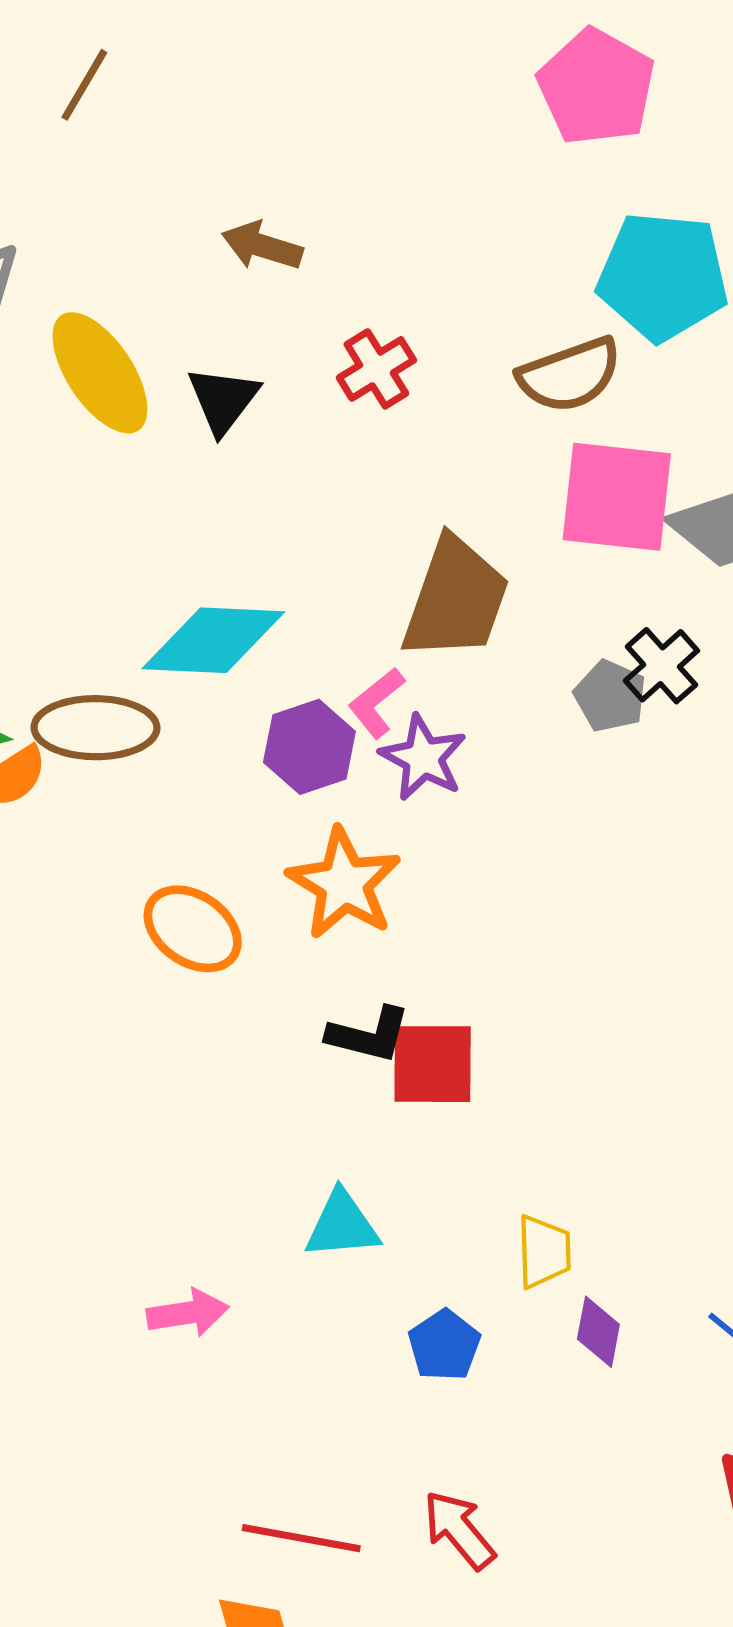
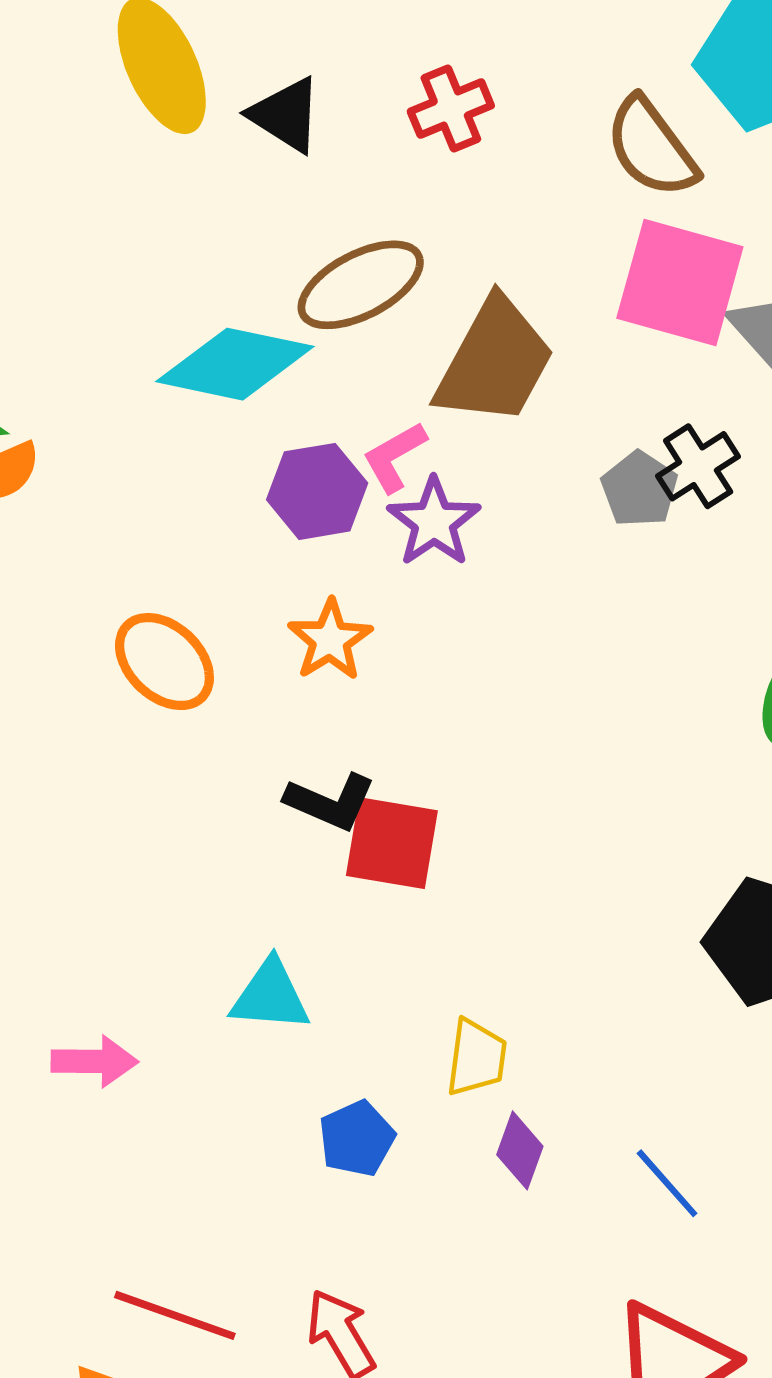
brown semicircle: (570, 375) -> (651, 147), turned 64
black triangle: (223, 400) -> (286, 115), turned -44
brown ellipse: (95, 728) -> (361, 285), moved, turned -37
orange star: (344, 884) -> (330, 640), size x0.7

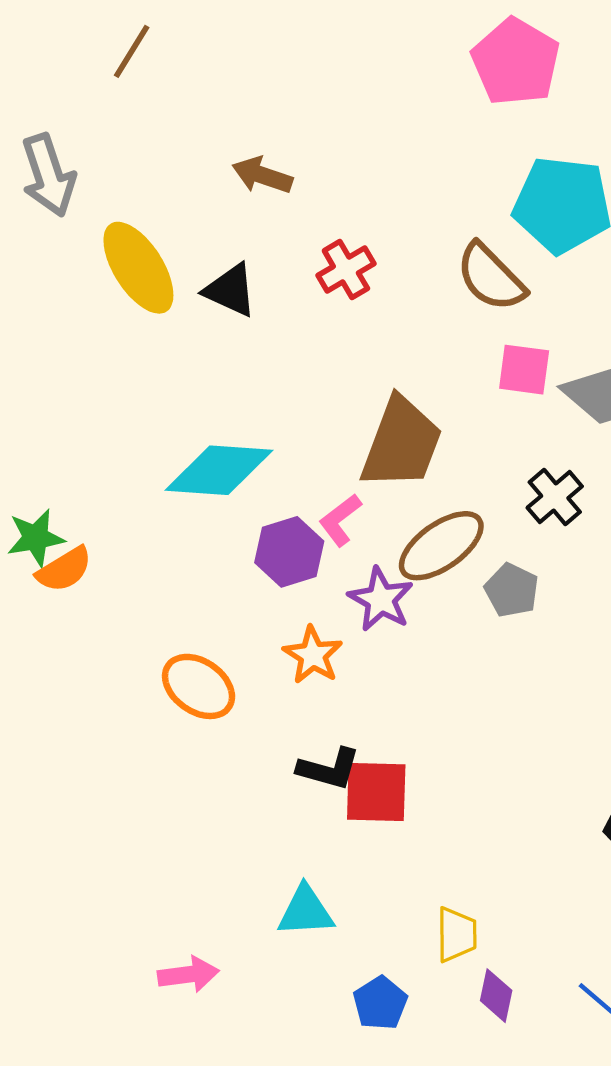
pink square: (680, 283) -> (524, 370), size x0.6
brown ellipse: (361, 285) -> (441, 546), moved
gray pentagon: (639, 489) -> (512, 590), moved
purple star: (434, 522) -> (381, 599), moved

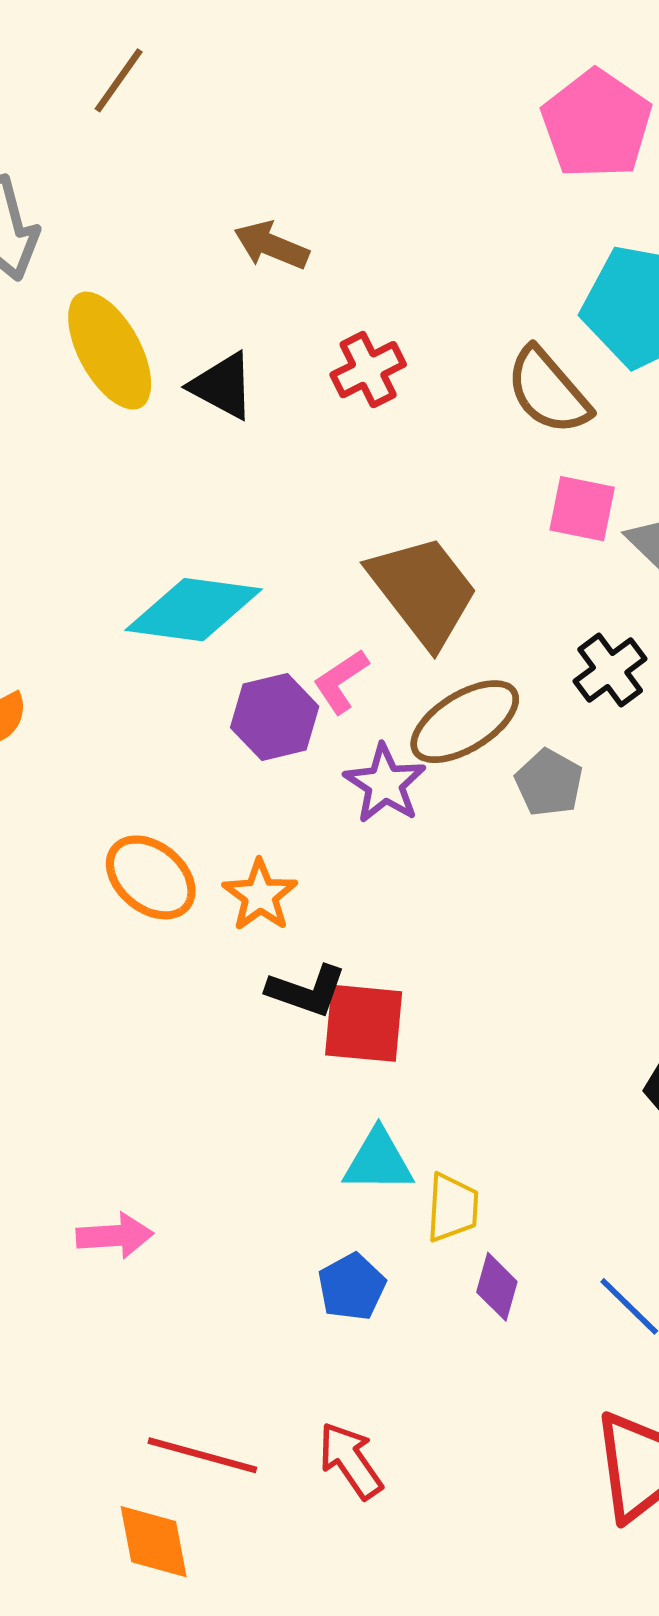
brown trapezoid: (401, 443) -> (423, 591), turned -62
orange star: (313, 655) -> (260, 895), moved
cyan triangle: (306, 911) -> (378, 1161), moved

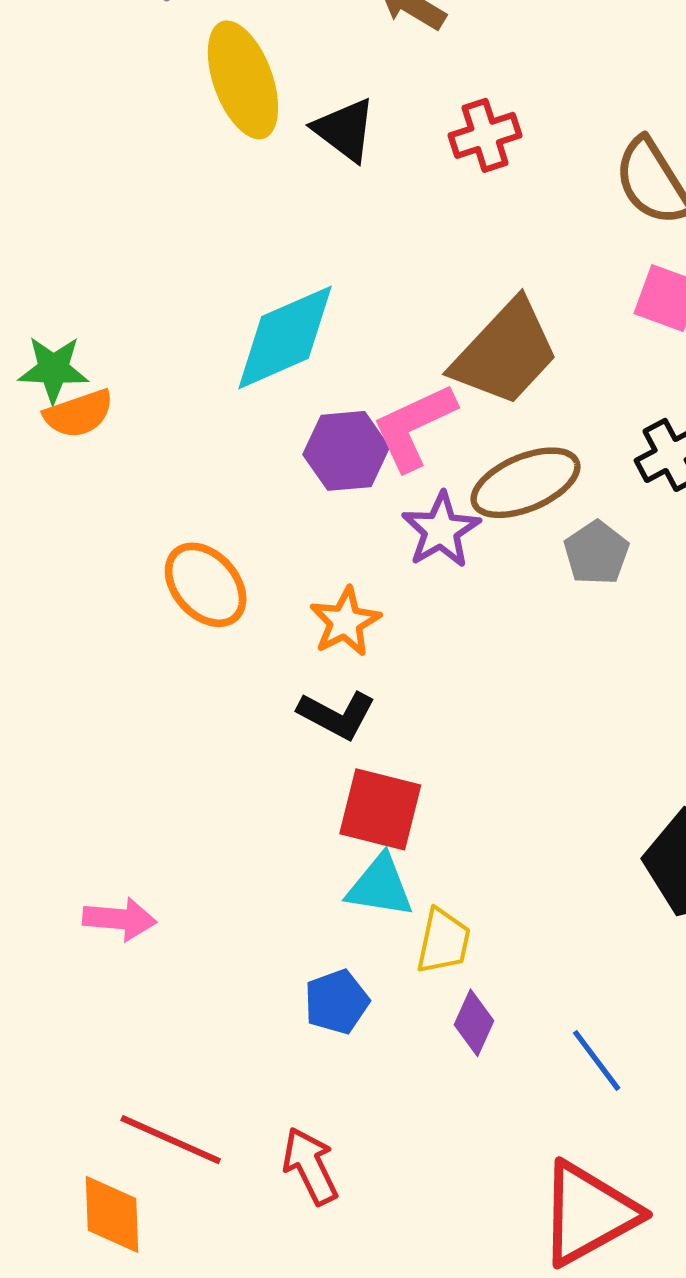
brown trapezoid: (423, 591) -> (505, 353), turned 72
cyan diamond: (194, 610) -> (285, 337), turned -40
pink L-shape: (341, 681) -> (414, 427), size x1.5
orange star: (260, 895) -> (345, 622), moved
red square: (364, 1023) -> (380, 809), moved

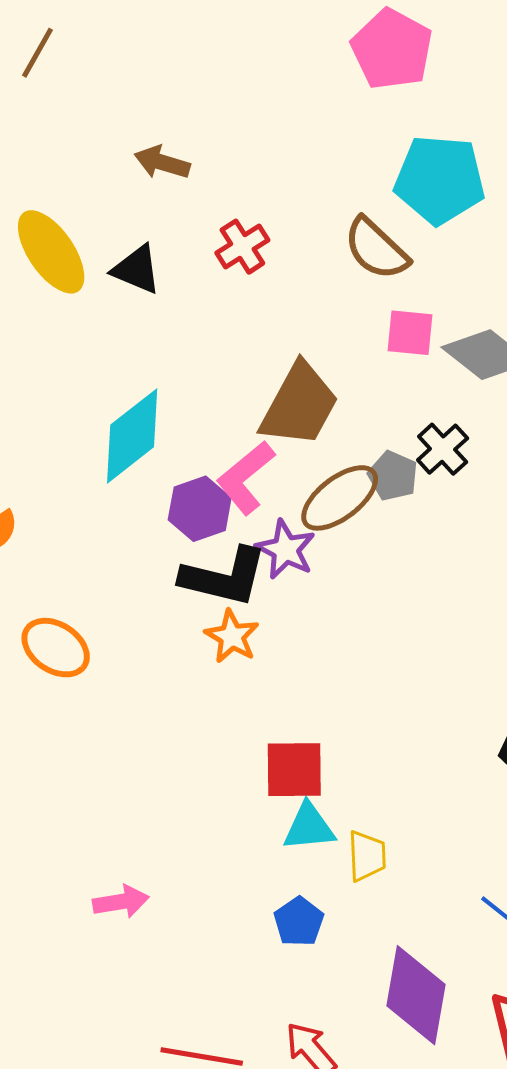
gray pentagon: (596, 553) -> (393, 476), moved
orange ellipse: (206, 585) -> (56, 648), moved
black L-shape: (337, 715) -> (224, 577), moved, size x1.5
purple diamond: (474, 1023) -> (416, 995), moved, size x2.0

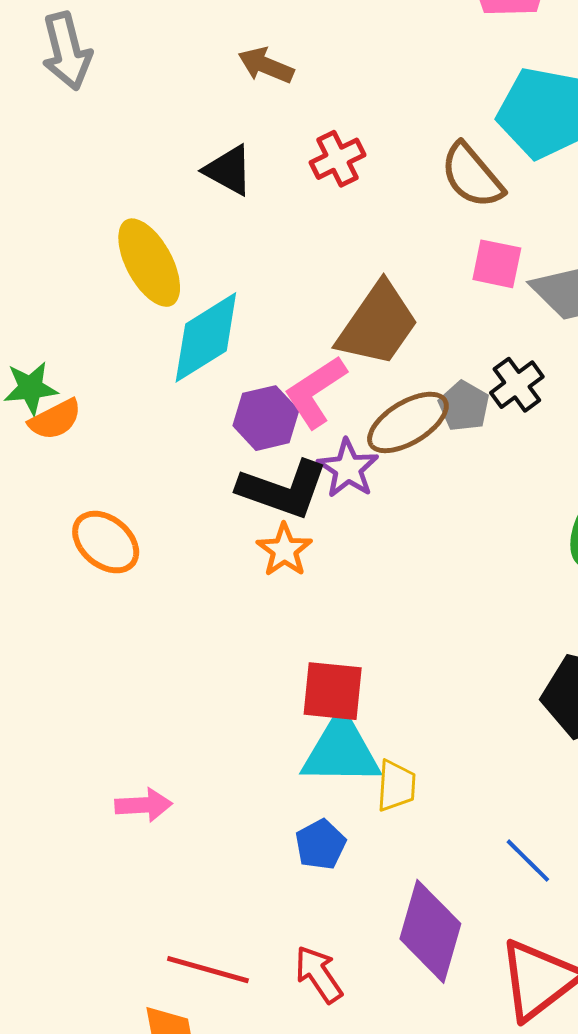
yellow ellipse: (51, 252) -> (149, 263), moved
cyan triangle: (309, 827) -> (341, 750), size x1.5

